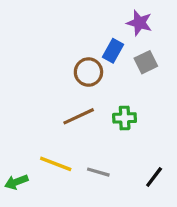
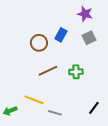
blue rectangle: (113, 51) -> (61, 35), moved
brown circle: (88, 72) -> (39, 43), moved
gray line: (98, 172) -> (55, 113), moved

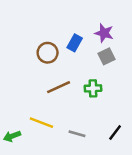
purple star: (85, 14) -> (104, 33), moved
gray square: (89, 38) -> (106, 56), moved
gray line: (55, 113) -> (77, 134), moved

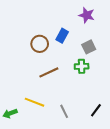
purple star: (104, 33) -> (87, 15), moved
green cross: (93, 88) -> (82, 66), moved
gray line: (77, 134) -> (64, 111), turned 48

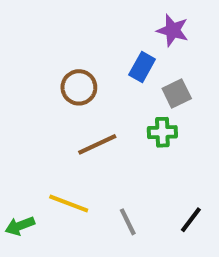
blue rectangle: (62, 36) -> (142, 67), moved

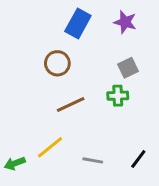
blue rectangle: (142, 67) -> (78, 24), moved, size x1.4
yellow line: (69, 203) -> (50, 147), turned -60
gray line: (128, 222) -> (93, 160), turned -54

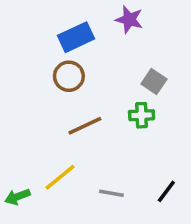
purple star: (125, 22) -> (129, 19), moved
blue rectangle: (78, 24) -> (76, 37), moved, turned 36
gray square: (128, 68) -> (154, 82), turned -30

